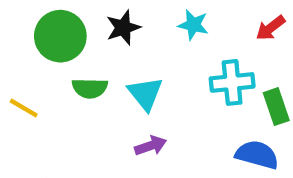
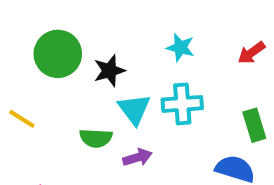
black star: (123, 28) -> (109, 71), moved
cyan cross: (232, 82) -> (182, 104), moved
green semicircle: (90, 88) -> (96, 138), moved

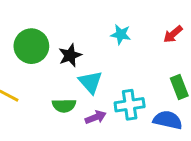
cyan cross: (182, 104) -> (130, 105), moved

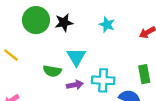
black star: (70, 55) -> (64, 23), moved

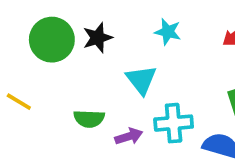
cyan triangle: (76, 57) -> (141, 80), moved

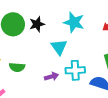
cyan star: (168, 32) -> (74, 22), size x1.5
green semicircle: (89, 119) -> (17, 67), moved

